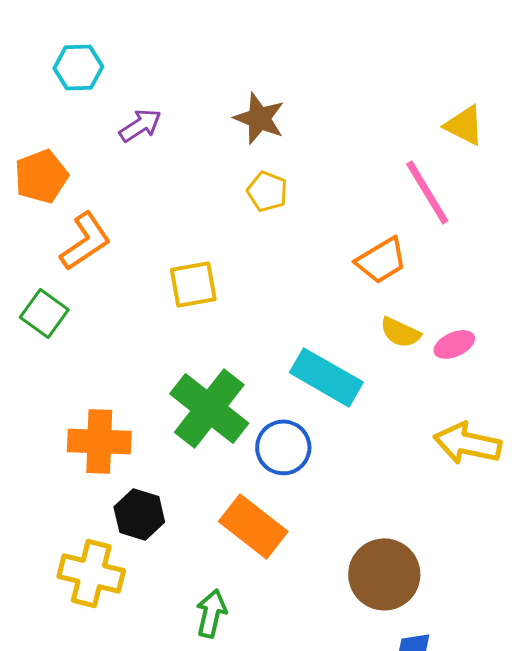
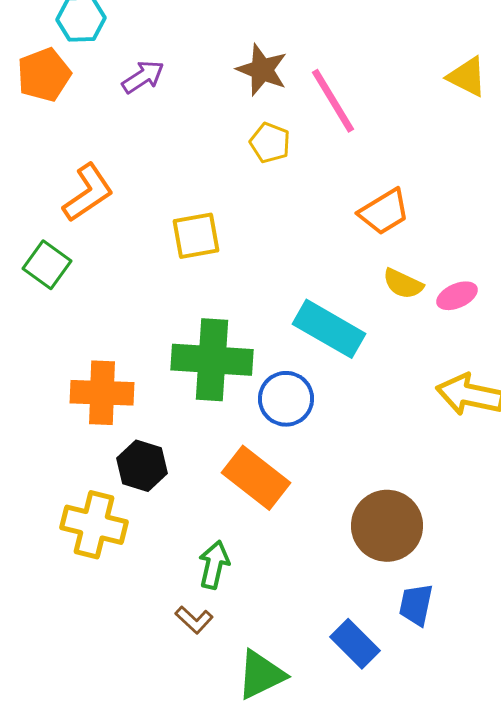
orange pentagon: (41, 176) -> (44, 75), moved
pink line: (427, 192) -> (333, 101), moved
green cross: (209, 408) -> (212, 360), turned -34

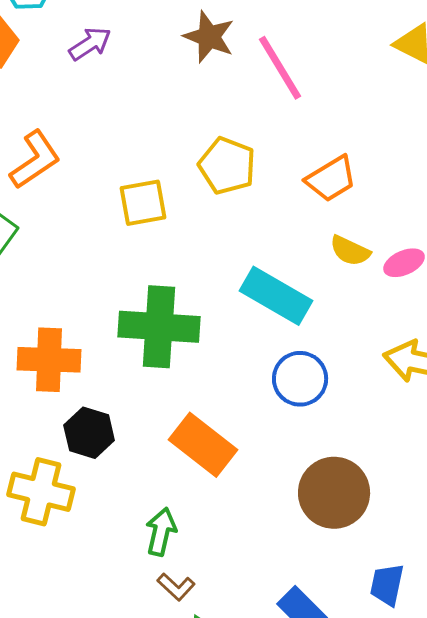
yellow pentagon: (270, 143) -> (227, 166), moved, size x1.4
blue circle: (286, 399) -> (300, 379), moved
blue trapezoid: (416, 605) -> (387, 585), moved
brown L-shape: (194, 620) -> (176, 587), moved

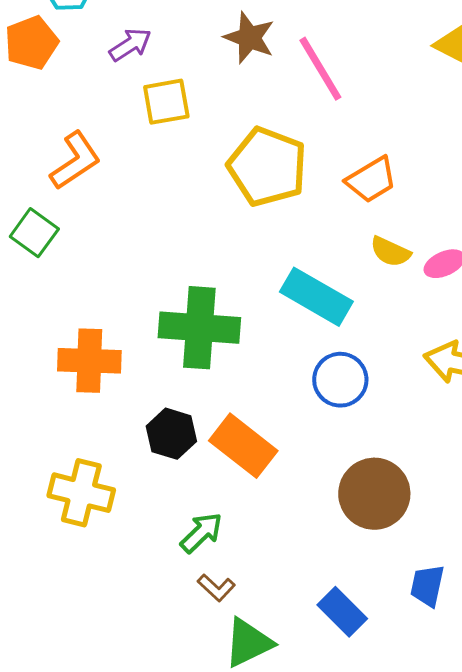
yellow pentagon: (227, 166) -> (267, 167), size x1.4
yellow square: (143, 203) -> (166, 102), moved
black hexagon: (89, 433) -> (171, 434), moved
green arrow: (161, 532) -> (201, 533), turned 33

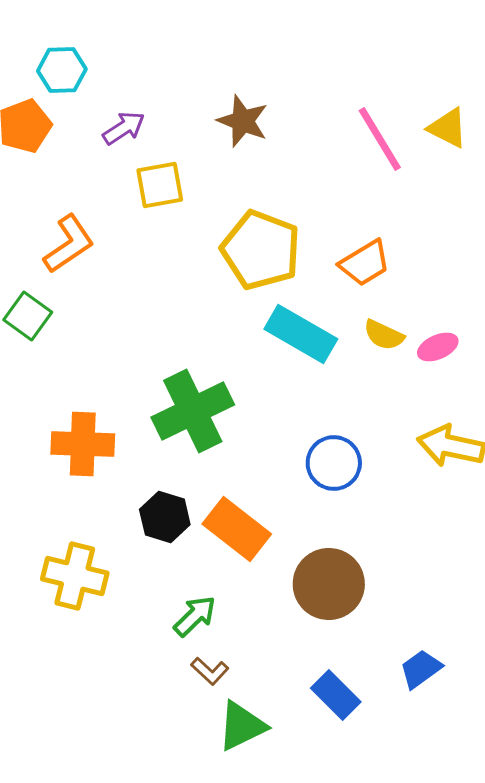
pink line: (320, 69) -> (380, 139), moved
cyan rectangle: (316, 297) -> (301, 334), moved
green cross: (199, 328) -> (193, 411), turned -30
brown circle: (374, 494) -> (329, 584), moved
blue trapezoid: (427, 586) -> (421, 669), turned 42

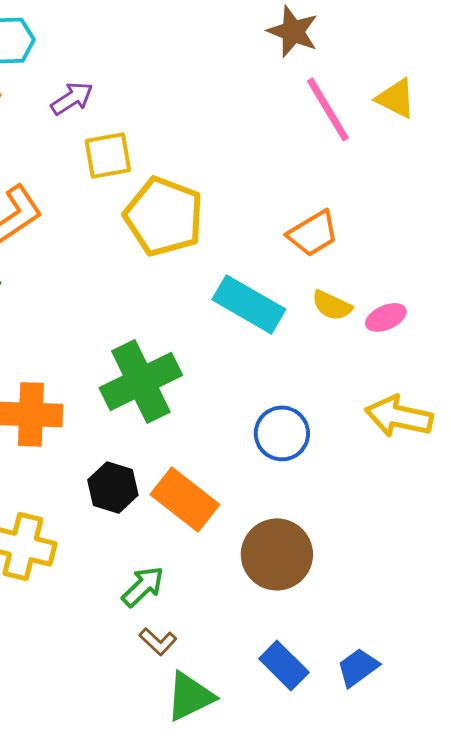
brown star: (243, 121) -> (293, 31), moved
yellow pentagon: (261, 250) -> (164, 216), moved
blue trapezoid: (421, 669) -> (358, 667), moved

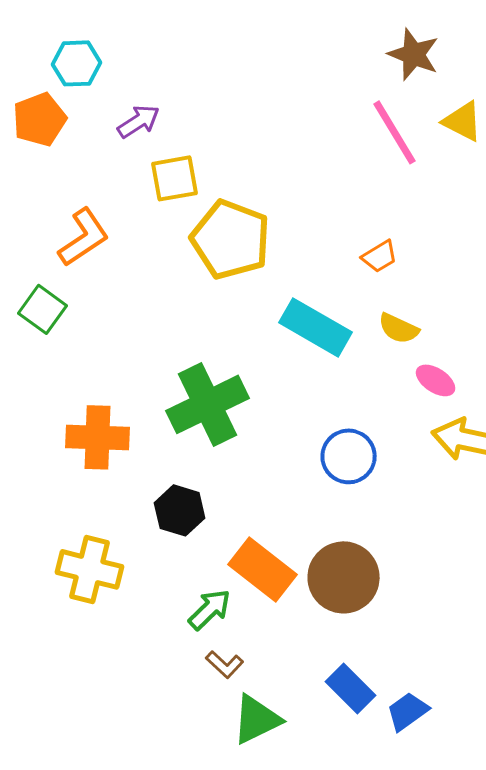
brown star: (293, 31) -> (414, 54), moved
orange trapezoid: (313, 233) -> (380, 256), size x0.7
pink ellipse: (386, 317) -> (436, 380), moved, turned 57
orange rectangle: (185, 499) -> (263, 569), moved
blue trapezoid: (358, 667) -> (408, 711), moved

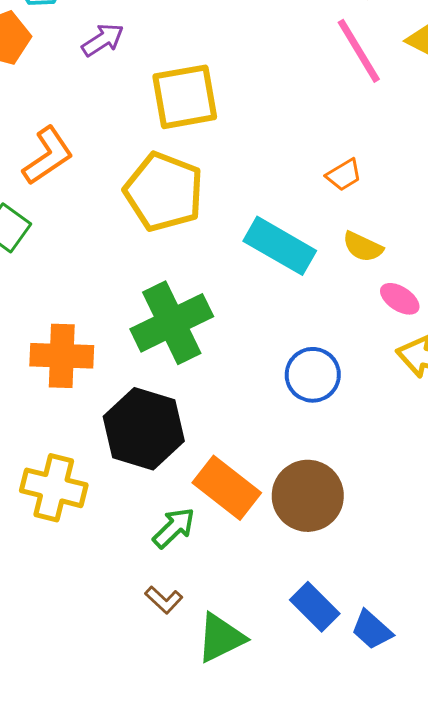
yellow square: (175, 178) -> (185, 97), moved, size x1.4
yellow pentagon: (231, 239) -> (164, 192), moved
black hexagon: (180, 510) -> (144, 429), size x1.6
brown L-shape: (225, 664) -> (164, 600), moved
blue trapezoid: (408, 711) -> (372, 630), turned -102

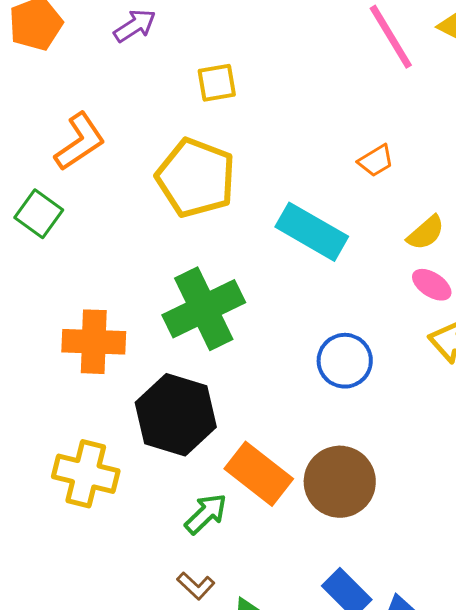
yellow square: (185, 97) -> (217, 83), size x0.6
yellow semicircle: (363, 247) -> (426, 233), moved, turned -66

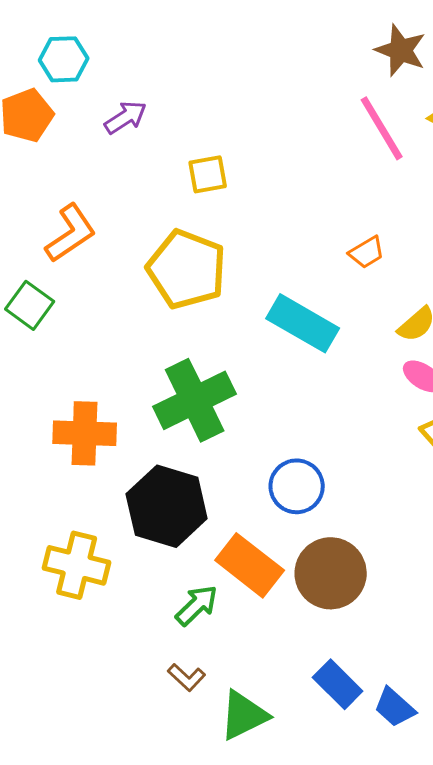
blue circle: (345, 361) -> (297, 486), moved

